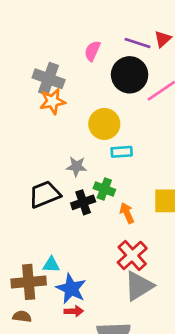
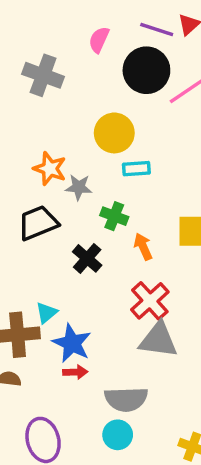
orange star: (53, 101) -> (50, 169), moved, turned 30
black cross: (83, 202) -> (87, 258), moved, turned -30
cyan triangle: (51, 265) -> (46, 313), turned -42
gray triangle: (139, 286) -> (158, 340), turned 40

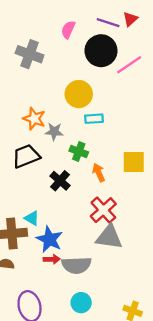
cyan triangle: (46, 313) -> (32, 218), turned -49
gray semicircle: (126, 399) -> (76, 265), moved

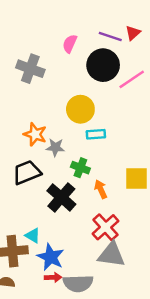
black cross: (60, 181) -> (61, 197), size x1.4

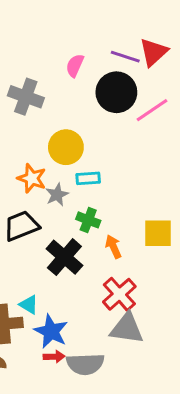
red triangle: (133, 33) -> (154, 52), size x1.5
yellow circle: (80, 109) -> (66, 147), moved
cyan rectangle: (96, 134) -> (88, 178), moved
gray star: (55, 147) -> (57, 195), turned -30

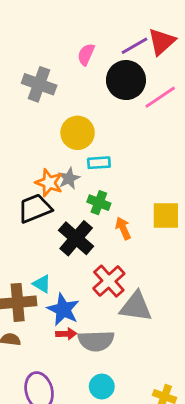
purple line: (125, 57) -> (135, 46), turned -48
orange star: (32, 178) -> (49, 183), moved
red cross: (119, 294) -> (109, 281), moved

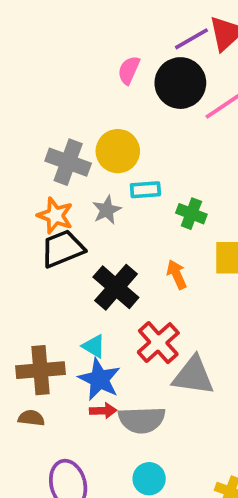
pink semicircle: (86, 54) -> (129, 70), moved
gray cross: (39, 84) -> (68, 162), moved
orange star: (49, 183) -> (55, 216), moved
green cross: (99, 203) -> (191, 214), moved
cyan triangle: (42, 284) -> (94, 346), moved

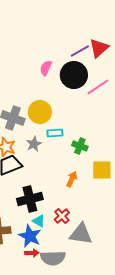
orange arrow: (177, 274) -> (72, 179), turned 49
black cross: (116, 287) -> (30, 199), moved, turned 35
red cross: (158, 343) -> (62, 216), size x0.7
cyan triangle: (94, 346) -> (39, 221), moved

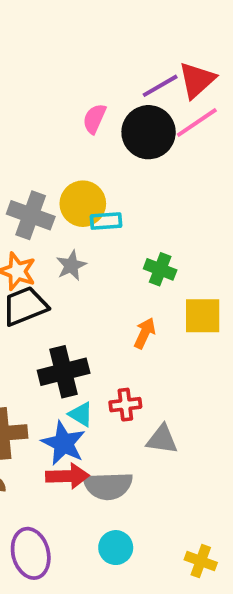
pink line: (98, 87) -> (197, 123), moved
cyan rectangle: (55, 133) -> (106, 221), moved
red cross: (62, 216) -> (125, 405), turned 35
gray triangle: (81, 234) -> (162, 439), size x0.7
red arrow: (32, 253) -> (67, 476), size x1.5

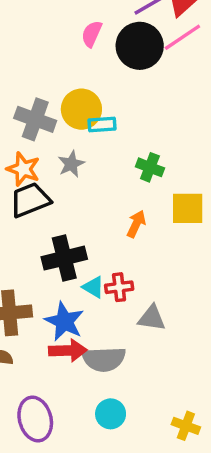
cyan triangle: (81, 414) -> (93, 287), moved

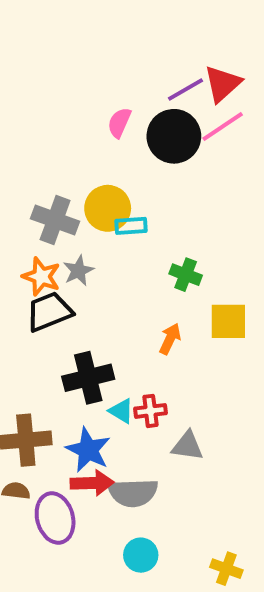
gray star: (71, 164) -> (78, 271), moved
purple ellipse: (35, 419) -> (55, 518), moved

